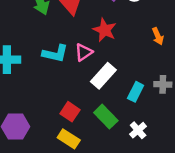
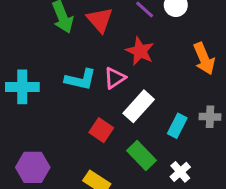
orange arrow: (158, 36) -> (204, 59), size x1.5
red square: (70, 112) -> (101, 130), moved

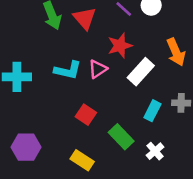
red star: (140, 51) -> (120, 46), turned 30
white rectangle: (139, 106) -> (141, 72), moved

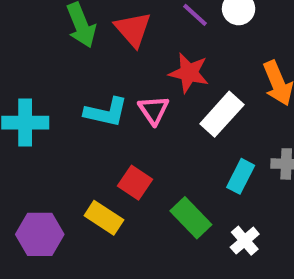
red star: (120, 46) -> (189, 73), turned 30
pink triangle: (98, 69) -> (154, 110), turned -30
yellow rectangle: (82, 160) -> (104, 218), moved

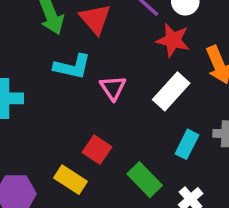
red star: (189, 73) -> (173, 40), moved
cyan L-shape: (106, 112) -> (72, 67), moved

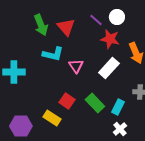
cyan rectangle: (187, 144) -> (118, 107), moved
green rectangle: (145, 180) -> (95, 103), moved

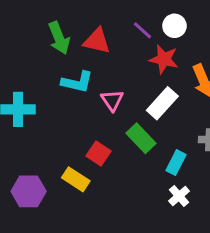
red triangle: (66, 27) -> (97, 41), turned -36
green rectangle: (95, 103) -> (141, 138), moved

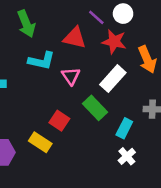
red triangle: (97, 41) -> (75, 38), moved

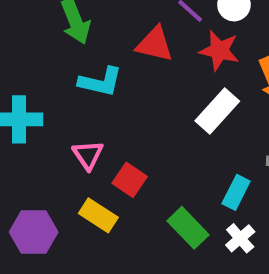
pink triangle: (71, 76) -> (88, 155), moved
green rectangle: (95, 108) -> (188, 228), moved

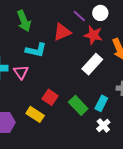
red triangle: (155, 44) -> (62, 32), turned -36
pink triangle: (88, 155) -> (21, 72), moved
green rectangle: (188, 228) -> (78, 105), moved

